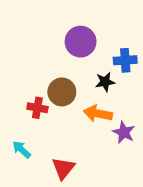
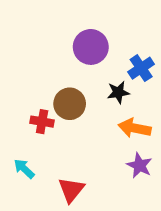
blue cross: (125, 60) -> (141, 68), turned -30
orange arrow: (98, 114) -> (135, 128), moved
purple star: (124, 132) -> (139, 165), moved

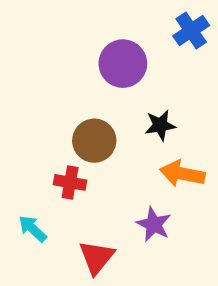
blue cross: (141, 68) -> (191, 31), moved
red cross: (42, 122) -> (70, 182), moved
purple star: (139, 165) -> (154, 224), moved

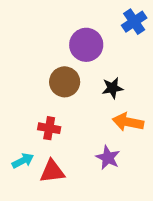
brown circle: (94, 141) -> (65, 82), moved
cyan arrow: (33, 229) -> (23, 161), turned 110
red triangle: (96, 257) -> (52, 171), moved, turned 44

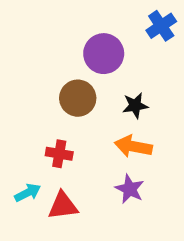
orange arrow: (128, 122) -> (133, 146), moved

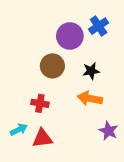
blue cross: (161, 26) -> (99, 26), moved
purple star: (130, 189) -> (109, 131), moved

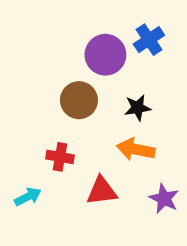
red triangle: (42, 138) -> (102, 191), moved

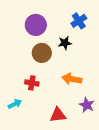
purple circle: (105, 55) -> (36, 25), moved
black star: (138, 108) -> (65, 43), moved
red triangle: (102, 191) -> (58, 115), moved

